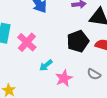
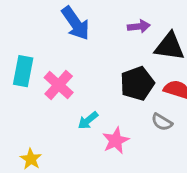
gray semicircle: (94, 74) -> (162, 122), moved

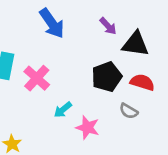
purple arrow: (139, 26) -> (108, 26), turned 54
pink star: (116, 141) -> (87, 128), turned -30

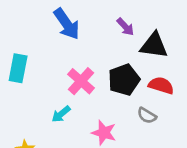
pink cross: (37, 78) -> (81, 81), moved
cyan arrow: (63, 110) -> (61, 114), moved

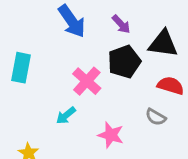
purple arrow: (125, 27) -> (121, 24), moved
black pentagon: (124, 80) -> (124, 62), moved

